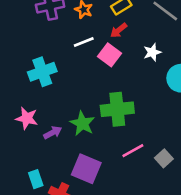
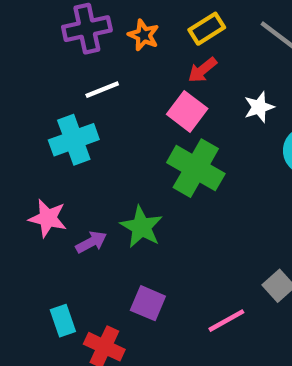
white line: (84, 42) -> (102, 90), moved
green cross: (117, 109) -> (196, 168), moved, turned 36
pink line: (133, 151) -> (226, 321), moved
purple square: (86, 169) -> (148, 303), size x0.7

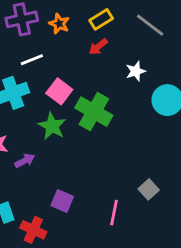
pink square: (187, 111) -> (59, 91), moved
green star: (141, 227) -> (52, 126), moved
pink line: (226, 321) -> (114, 213), turned -50

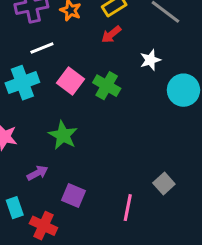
green cross: (94, 112) -> (107, 86), moved, size x0.7
green star: (52, 126) -> (63, 135), moved
purple arrow: (25, 161) -> (37, 173), moved

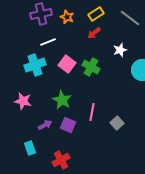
gray square: (164, 183) -> (117, 123), moved
purple square: (74, 196) -> (68, 125), moved
pink line: (128, 208) -> (92, 112), moved
red cross: (43, 226) -> (61, 160), moved, turned 36

